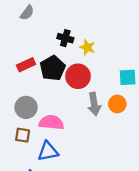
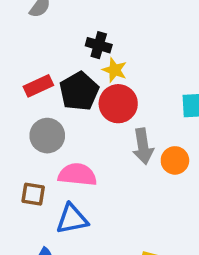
yellow star: (87, 47) -> (115, 70), moved
orange circle: (117, 104) -> (175, 160), moved
gray circle: (26, 107) -> (47, 136), moved

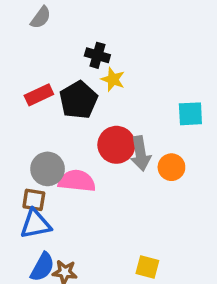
red circle: (118, 104) -> (116, 145), moved
gray circle: (47, 136) -> (48, 169), moved
blue triangle: (72, 219) -> (36, 224), moved

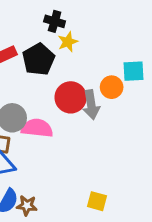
yellow star: (113, 79) -> (68, 42), turned 30
orange circle: (171, 167) -> (112, 87), moved

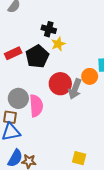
gray arrow: (91, 105) -> (75, 89), turned 30
pink semicircle: (37, 128) -> (36, 106), turned 80

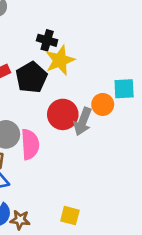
yellow star: (58, 44) -> (60, 60), size x1.5
yellow square: (79, 158) -> (70, 216), moved

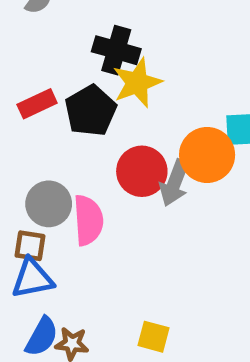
black cross: (47, 40) -> (116, 50), size x1.4
orange circle: (103, 104) -> (207, 155), size x1.5

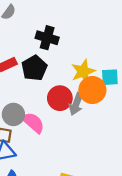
yellow star: (137, 83) -> (83, 71), moved
pink semicircle: (88, 220) -> (33, 123), turned -45

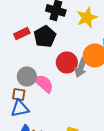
yellow star: (83, 71) -> (87, 17), moved

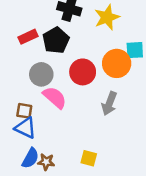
gray arrow: (81, 67) -> (109, 104), moved
gray circle: (27, 76) -> (41, 74), moved
blue triangle: (20, 108) -> (26, 128), turned 36

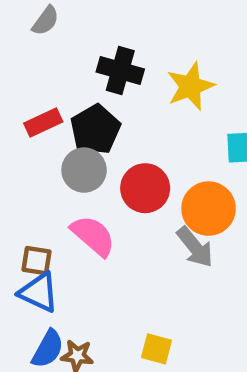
orange circle: (117, 63) -> (209, 209), moved
gray circle: (41, 74) -> (84, 170), moved
gray arrow: (109, 104) -> (195, 247), turned -60

